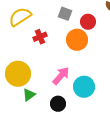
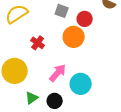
red cross: (40, 37) -> (38, 43), moved, turned -32
green triangle: (29, 95) -> (32, 98), moved

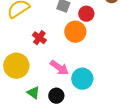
pink arrow: (58, 73) -> (59, 68), turned 84
green triangle: (32, 98) -> (33, 93), turned -48

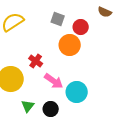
red cross: (39, 38) -> (36, 61), moved
green triangle: (33, 93) -> (28, 106), turned 32

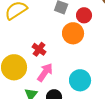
pink arrow: (54, 81) -> (45, 72), moved, turned -90

